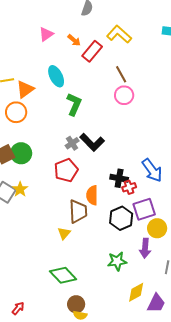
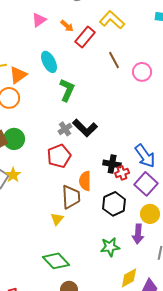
pink circle: (124, 95) -> (142, 72), moved
purple square: (144, 209) -> (146, 184), moved, turned -30

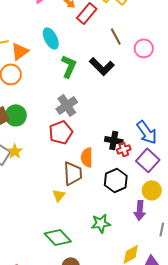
black L-shape: (85, 128) -> (102, 66), moved
gray cross: (65, 129) -> (67, 105), size x1.5
green star: (110, 247) -> (101, 223), moved

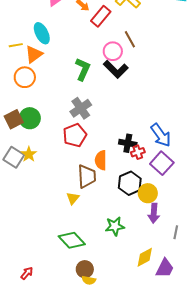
cyan ellipse: (51, 38) -> (42, 33), moved
pink circle: (144, 48) -> (113, 51), moved
yellow circle: (152, 190) -> (148, 193), moved

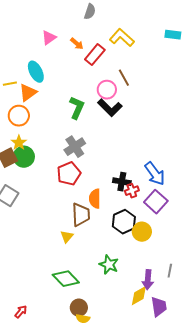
yellow star: (29, 154) -> (19, 143), moved
purple arrow: (154, 213) -> (148, 280), moved
green star: (115, 226) -> (109, 265), turned 30
purple trapezoid: (165, 268) -> (159, 307), turned -35

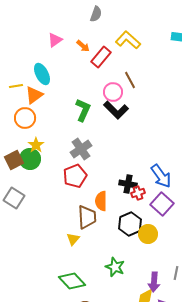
yellow star: (19, 143) -> (36, 145), moved

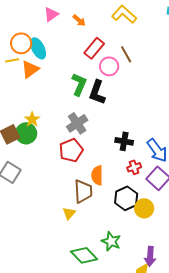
red rectangle: (101, 57) -> (94, 48), moved
black L-shape: (116, 110) -> (97, 92), moved, turned 65
orange circle: (25, 118) -> (21, 43), moved
black cross: (128, 184) -> (124, 141), moved
green diamond: (72, 281) -> (84, 255), moved

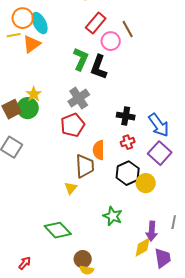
red cross: (134, 167) -> (128, 142), moved
green diamond: (84, 255) -> (58, 230), moved

